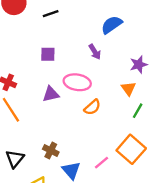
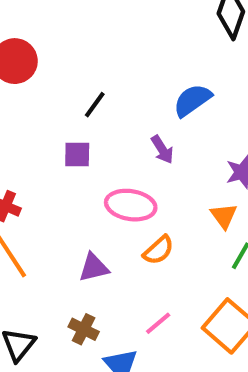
black line: (51, 14) -> (95, 105), moved, turned -35
purple triangle: (51, 94) -> (94, 268), moved
pink line: (101, 163) -> (158, 323), moved

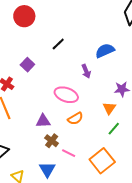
purple square: (77, 155) -> (27, 65), moved, turned 32
pink line: (158, 323) -> (69, 153), turned 56
brown cross: (84, 329) -> (52, 141), moved

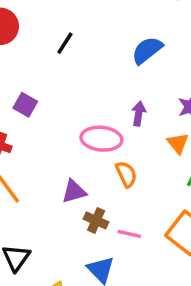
black line: (58, 44) -> (65, 43), moved
purple arrow: (86, 71) -> (139, 114), moved, turned -136
orange semicircle: (75, 119) -> (126, 174), turned -70

